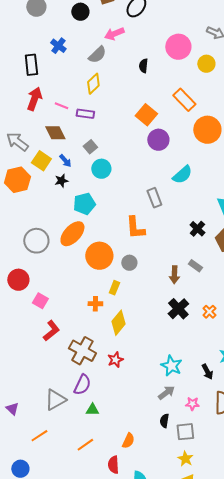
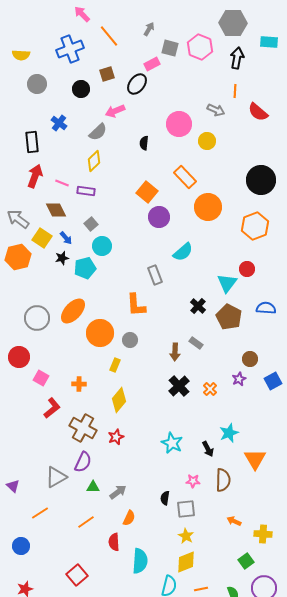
cyan pentagon: (84, 204) -> (85, 268), moved
orange cross: (95, 304) -> (79, 384), moved
gray arrow: (166, 393) -> (118, 492), moved

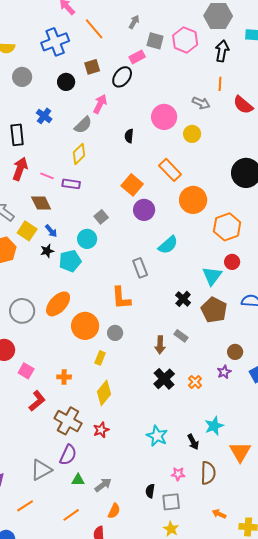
pink arrow: (115, 111) -> (100, 104), turned 138
gray square: (91, 224) -> (101, 217), moved
orange hexagon: (255, 226) -> (227, 227), moved

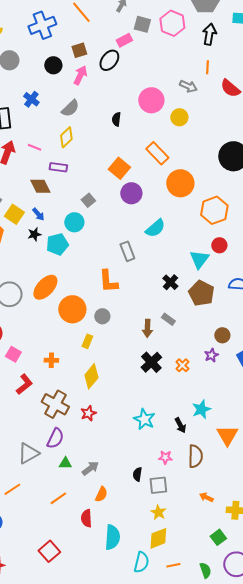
pink arrow: (100, 104) -> (80, 75), moved
pink line: (47, 176) -> (34, 147), moved
brown diamond: (41, 203) -> (40, 186), moved

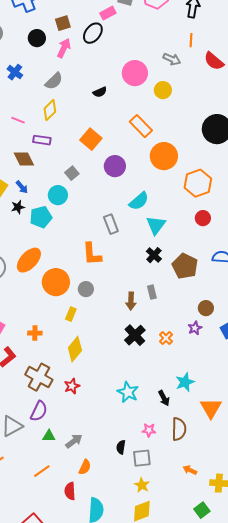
black semicircle: (116, 119) -> (100, 92), turned -120
orange square: (119, 168) -> (91, 139), moved
cyan triangle: (199, 259) -> (156, 225), moved
gray rectangle: (168, 319) -> (152, 292), turned 40

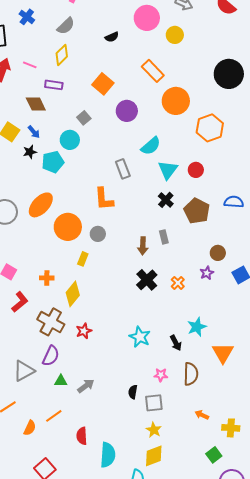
red circle: (203, 218) -> (196, 170), moved
yellow diamond: (75, 349) -> (73, 294), moved
orange semicircle: (85, 467) -> (30, 428), moved

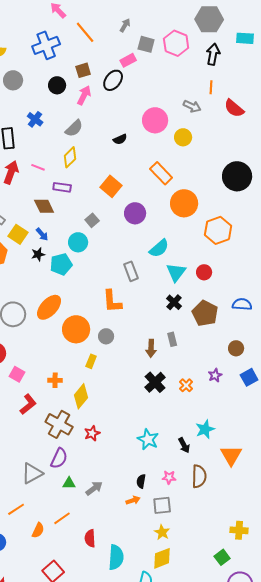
brown circle: (218, 253) -> (236, 348), moved
black semicircle: (133, 392) -> (141, 481), moved
orange arrow: (202, 415) -> (133, 500), moved, turned 136

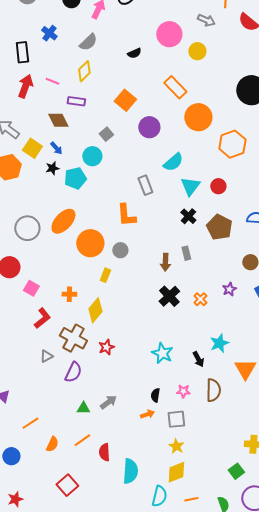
gray triangle: (32, 473) -> (46, 356), moved, size x0.6
green triangle: (69, 483) -> (83, 408), moved
orange line: (62, 518) -> (82, 440), moved

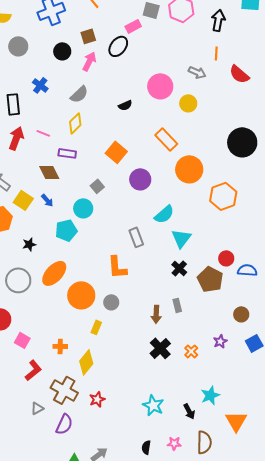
black star: (52, 168) -> (29, 244), moved
red circle: (218, 186) -> (226, 258), moved

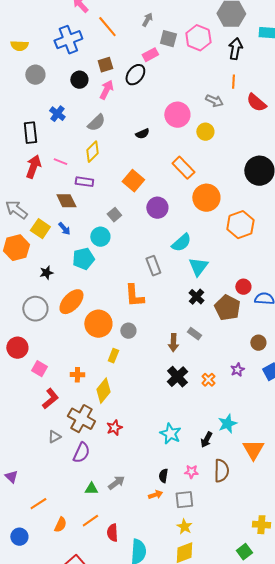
gray rectangle: (177, 305) -> (194, 334), turned -40
black arrow: (189, 411) -> (206, 440), turned 56

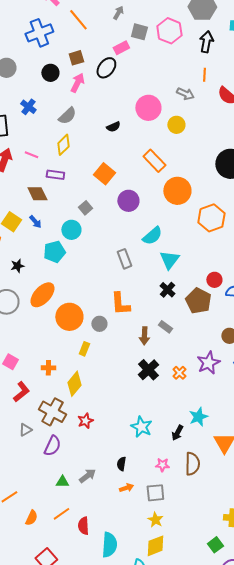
orange L-shape: (134, 296) -> (120, 304), moved
purple star: (237, 370) -> (208, 363), size x1.6
black semicircle: (163, 476) -> (121, 464), moved

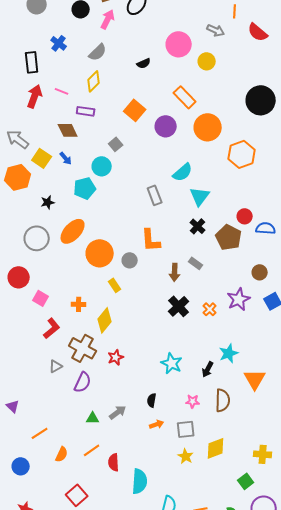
purple circle: (128, 201) -> (166, 126), moved
yellow rectangle: (84, 349) -> (115, 285), turned -56
yellow diamond: (155, 546) -> (216, 448), moved

